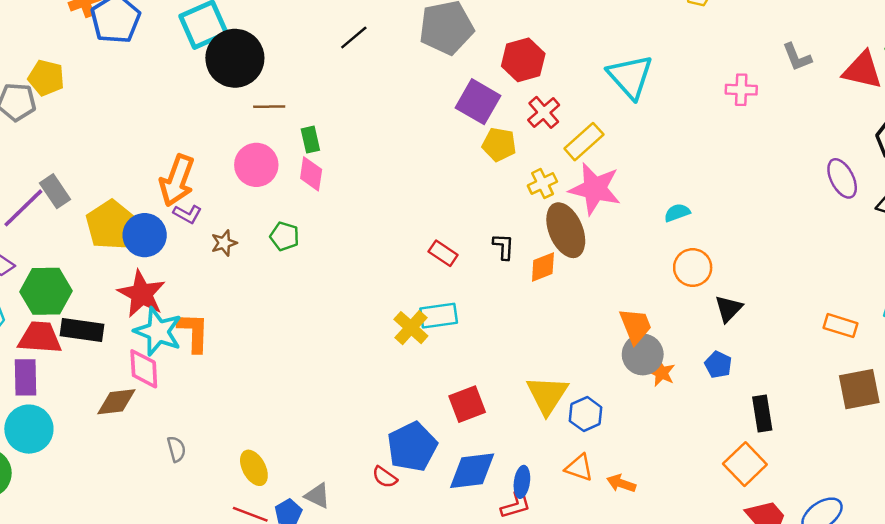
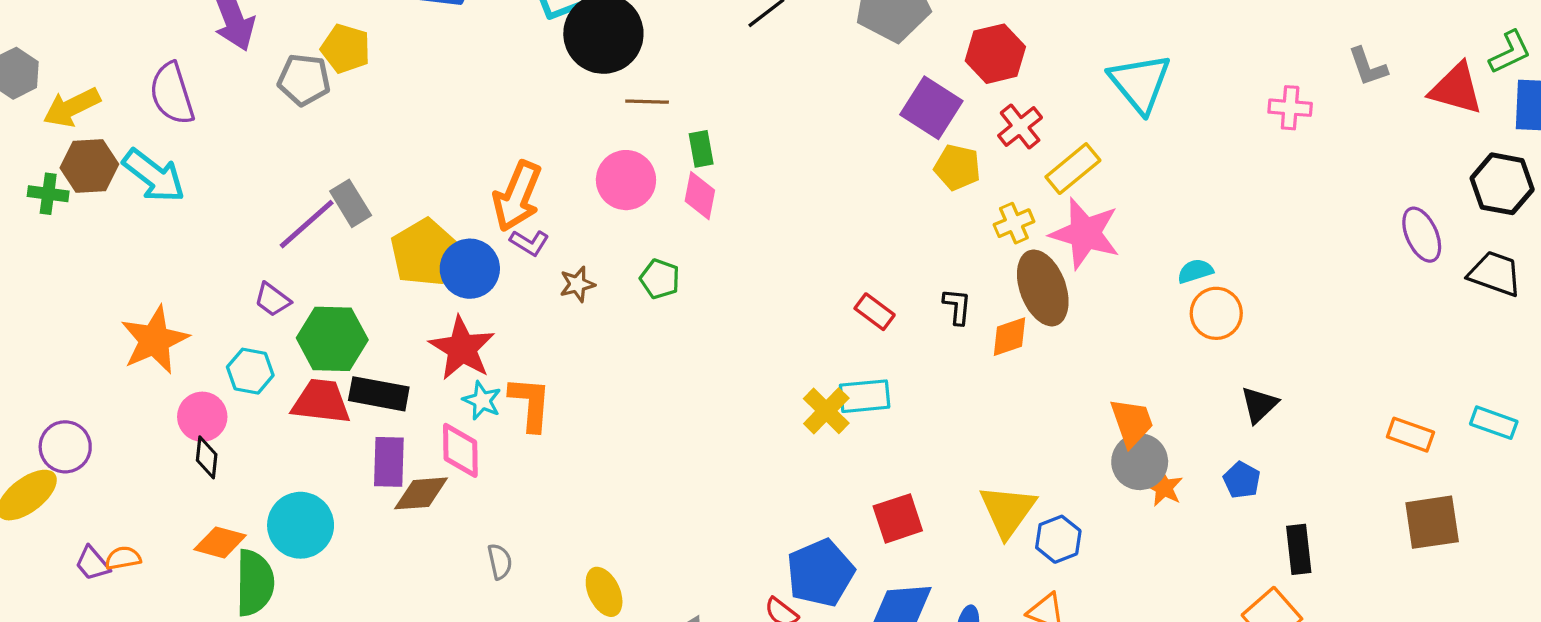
orange circle: (693, 268) -> (1216, 313), moved
cyan star: (158, 332) -> (482, 401), size x0.6
purple rectangle: (26, 377) -> (389, 462), moved

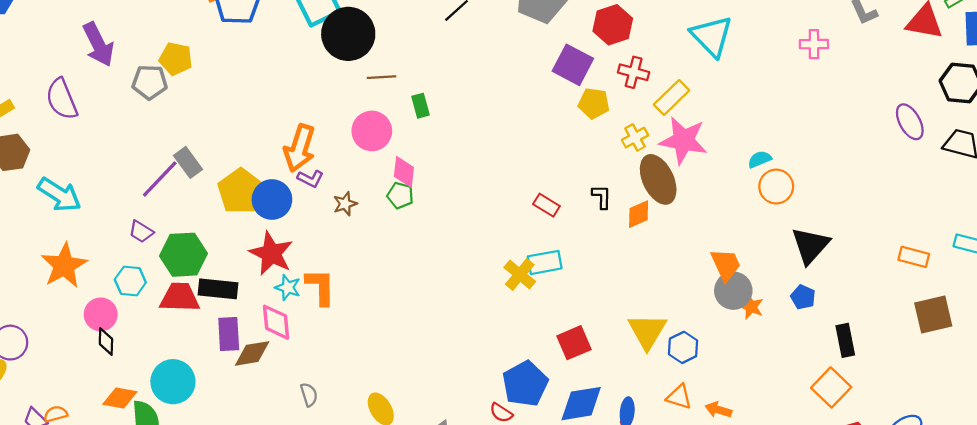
red cross: (1020, 127) -> (634, 72), turned -32
cyan arrow: (154, 176) -> (59, 195), moved
pink diamond: (700, 196) -> (404, 172), moved
black triangle: (1259, 405) -> (810, 245), size x1.5

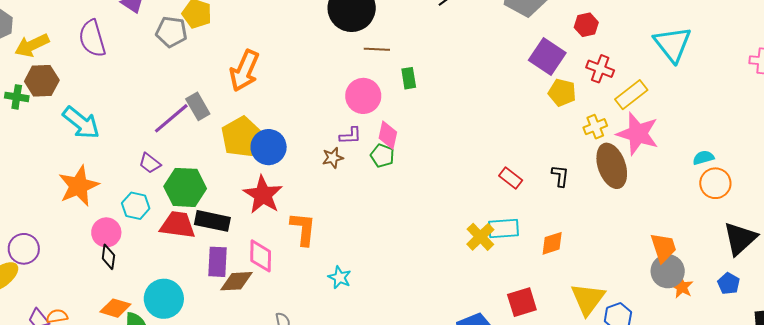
red hexagon: (613, 25) -> (586, 25), size x0.7
orange arrow: (300, 148) -> (244, 71), moved
purple L-shape: (310, 179) -> (350, 136), moved, turned -35
orange diamond: (639, 214) -> (552, 243), moved
cyan star: (288, 287) -> (340, 277), moved

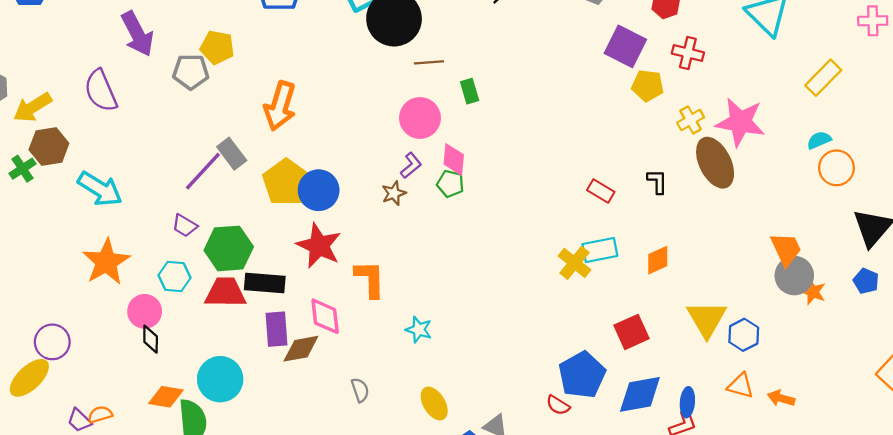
yellow rectangle: (631, 95) -> (823, 78), moved
green cross: (17, 97) -> (22, 169), turned -35
purple L-shape: (350, 136) -> (411, 165), turned -30

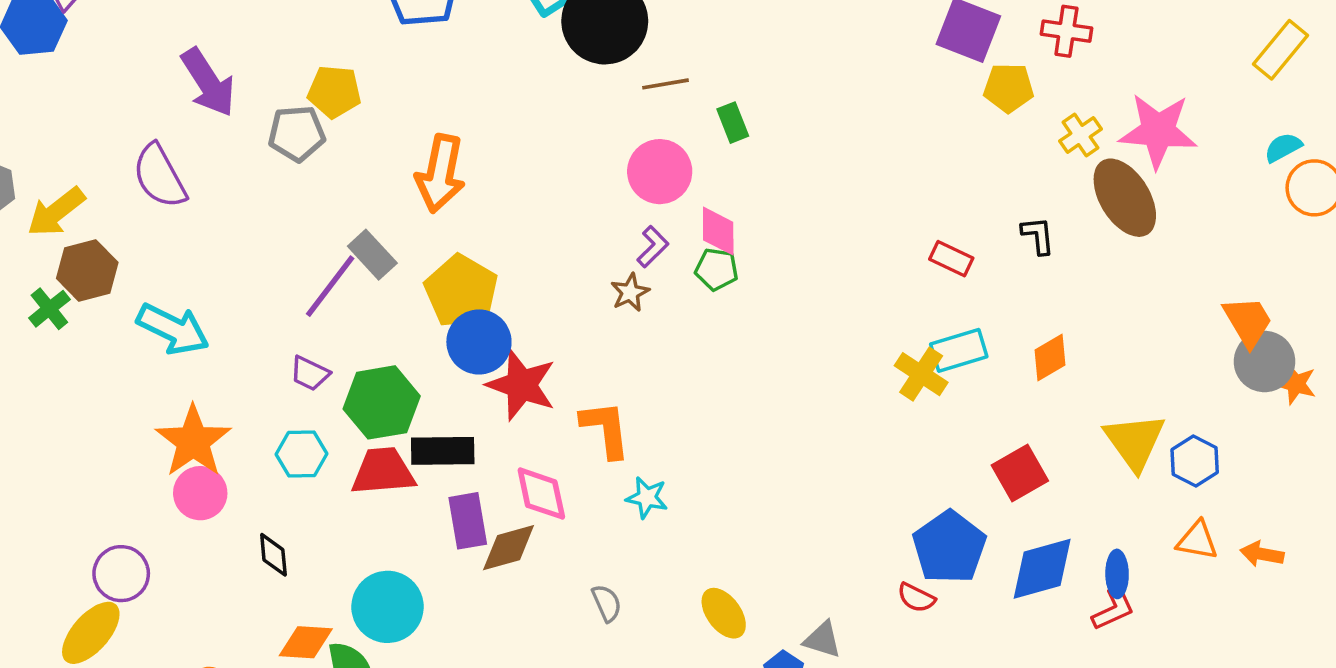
blue circle: (319, 190) -> (479, 342), moved
pink circle: (145, 311) -> (200, 493), moved
cyan star: (419, 330) -> (647, 498), moved

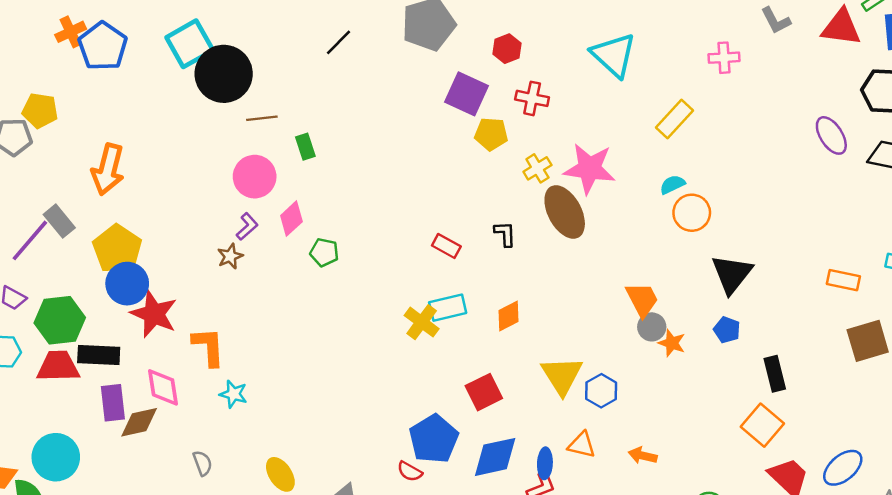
pink diamond: (718, 231) -> (291, 219), turned 44
green pentagon: (717, 269) -> (324, 252), moved
gray circle: (1265, 362) -> (652, 327), size x0.7
orange triangle: (1197, 541) -> (582, 445), moved

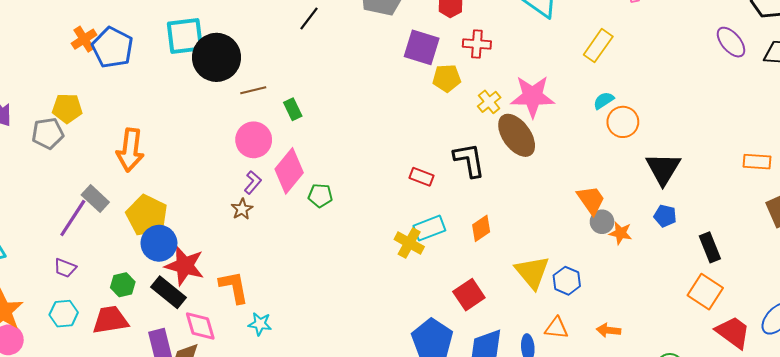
cyan square: (190, 44) -> (185, 36), turned 30
pink diamond: (291, 219) -> (289, 171), size x1.5
black L-shape: (505, 234) -> (469, 160), size x1.6
green hexagon: (60, 320) -> (123, 285), moved, size x0.6
black rectangle: (99, 355) -> (169, 292), moved, turned 44

